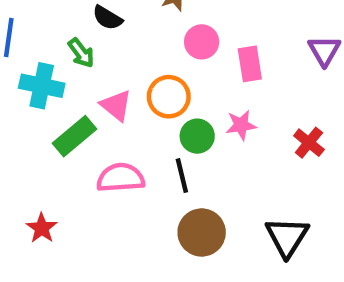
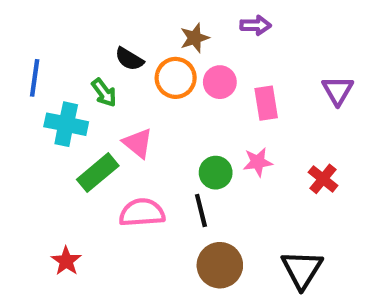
orange circle: (169, 97) -> (176, 78), moved

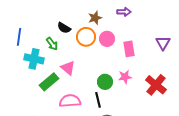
red cross: (323, 179) -> (156, 85), size x1.5

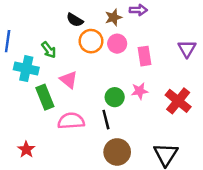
brown star: (95, 18) -> (113, 17), moved
black semicircle: (64, 28) -> (75, 20), moved
green rectangle: (49, 82) -> (45, 97), turned -72

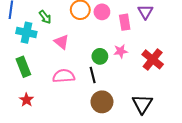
purple triangle: (187, 49) -> (145, 12), moved
green rectangle: (45, 97) -> (23, 67), moved

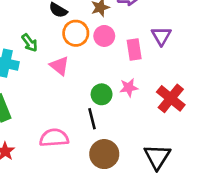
pink triangle: (62, 42) -> (59, 66), moved
pink semicircle: (64, 76) -> (54, 138), moved

